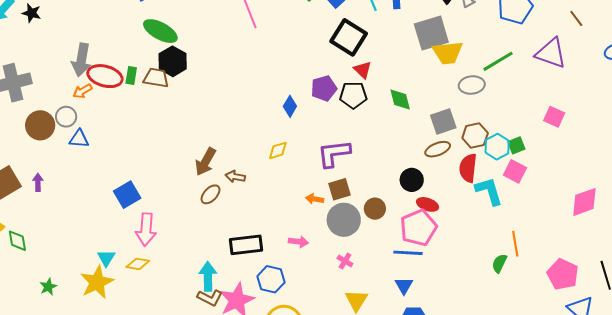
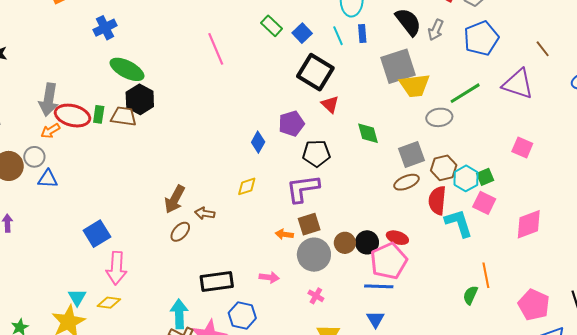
black pentagon: (353, 95) -> (316, 153), moved
black circle: (412, 180) -> (367, 242), moved
pink diamond: (584, 202) -> (529, 224), moved

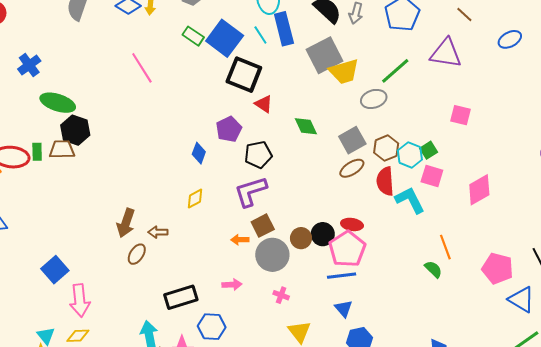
blue square: (302, 33) -> (225, 38), size x1.8
blue rectangle: (362, 34) -> (284, 29), size x1.8
green semicircle: (470, 295) -> (433, 269), turned 120

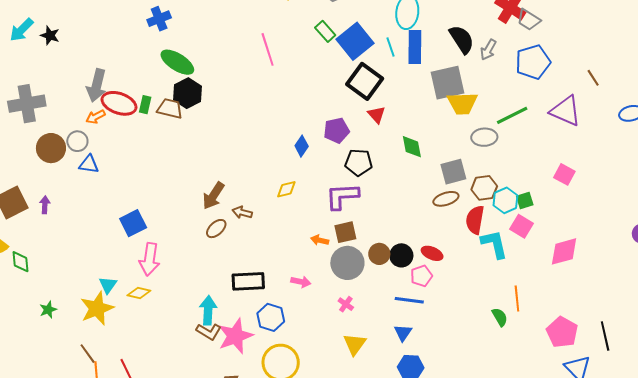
pink pentagon: (347, 249) -> (421, 276), size x0.6

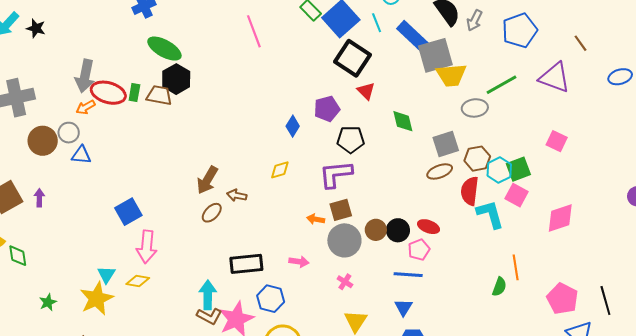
blue rectangle: (415, 47) -> (412, 36), moved, turned -44
green square: (525, 200) -> (518, 169), size x1.4
green semicircle: (500, 317) -> (499, 287), turned 54

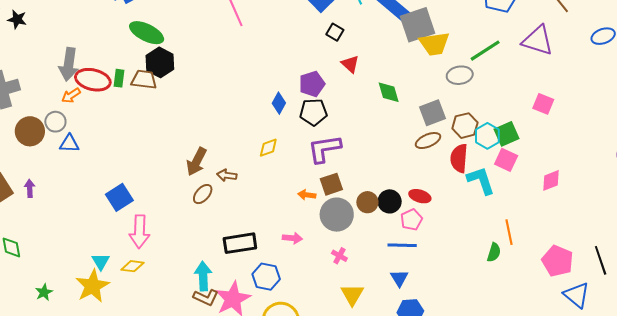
black square: (353, 58) -> (335, 32), size x0.5
black pentagon: (351, 140) -> (313, 112), moved
pink diamond: (560, 218) -> (551, 180), size x0.7

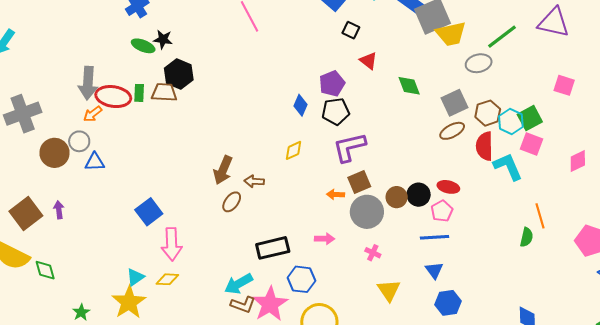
black star: (17, 19) -> (163, 39), moved
green ellipse: (147, 33) -> (143, 46), moved, size x0.7
cyan triangle: (101, 261) -> (135, 277), turned 30
cyan arrow: (203, 276) -> (239, 284), turned -112

